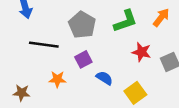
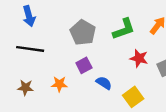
black line: (44, 45) -> (30, 49), moved
brown star: (22, 93) -> (25, 88), moved

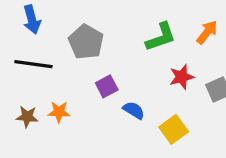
gray pentagon: (83, 33) -> (86, 42), moved
red star: (139, 58) -> (182, 77), turned -30
orange star: (59, 84) -> (59, 112), moved

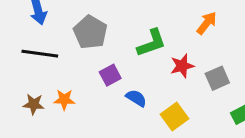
green L-shape: (161, 37) -> (152, 43), moved

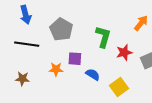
green L-shape: (152, 43) -> (103, 37), turned -55
purple square: (110, 75) -> (75, 59), turned 32
orange star: (64, 100) -> (56, 69), moved

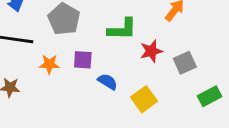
green L-shape: (103, 37) -> (122, 29), turned 75
orange star: (56, 69) -> (49, 64), moved

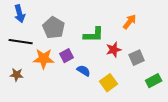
purple square: (83, 60) -> (67, 56), turned -32
orange star: (49, 64) -> (44, 59), size x1.5

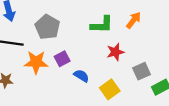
green L-shape: (94, 35) -> (102, 25), moved
gray square: (137, 58) -> (141, 71), moved

